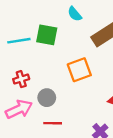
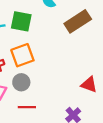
orange square: (79, 70) -> (22, 55), moved

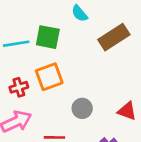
gray circle: (21, 82) -> (82, 108), moved

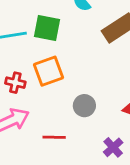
red cross: (19, 87) -> (15, 83), turned 30

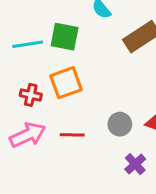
gray circle: (84, 106) -> (120, 124), moved
red line: (54, 137) -> (72, 135), moved

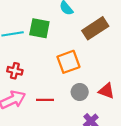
orange square: (66, 83) -> (68, 62), moved

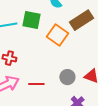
orange square: (68, 62) -> (57, 35), moved, turned -35

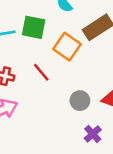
red line: (36, 84) -> (41, 72), moved, turned 49

